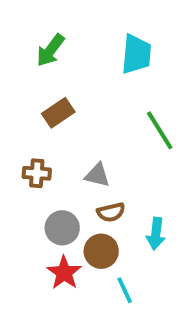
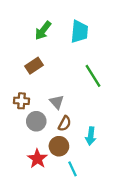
green arrow: (50, 50) -> (43, 30), moved
gray triangle: (97, 175) -> (57, 102), turned 35
brown semicircle: (111, 212) -> (65, 124), turned -49
gray circle: (62, 228) -> (36, 121), moved

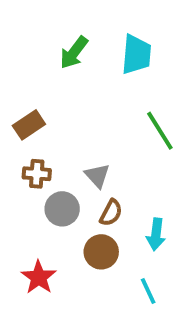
brown rectangle: (34, 66) -> (29, 125), moved
red star: (37, 159) -> (39, 277), moved
cyan line: (73, 169) -> (148, 291), moved

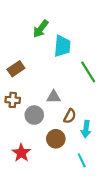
cyan trapezoid: (136, 54) -> (62, 46), moved
brown cross: (37, 174) -> (13, 100), moved
gray triangle: (97, 176) -> (54, 97), turned -48
brown semicircle: (111, 213) -> (70, 116), moved

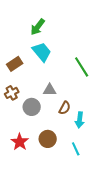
cyan trapezoid: (62, 46) -> (42, 52), moved, turned -45
brown cross: (13, 100) -> (12, 93), turned -32
brown circle: (56, 139) -> (48, 139), moved

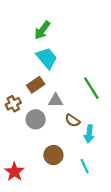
brown rectangle: (15, 64) -> (36, 85), moved
green line: (82, 67) -> (91, 88), moved
brown semicircle: (65, 108) -> (72, 120), turned 96
red star: (20, 142) -> (14, 172), moved

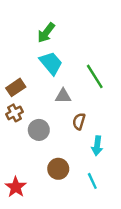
brown rectangle: (36, 85) -> (16, 87), moved
green line: (91, 88) -> (95, 76), moved
gray triangle: (56, 100) -> (63, 96), moved
brown semicircle: (72, 120) -> (79, 121), moved, turned 72

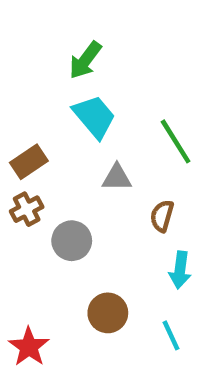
brown semicircle: (79, 121) -> (162, 216), moved

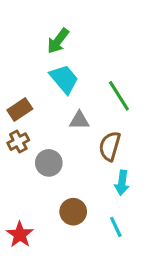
brown semicircle: (162, 216) -> (110, 146), size x1.4

